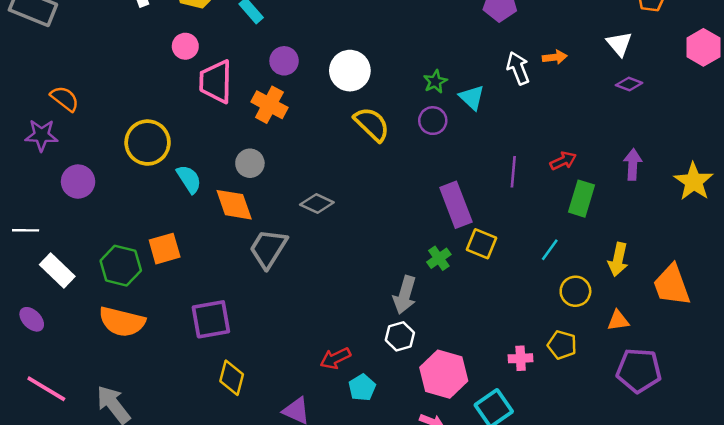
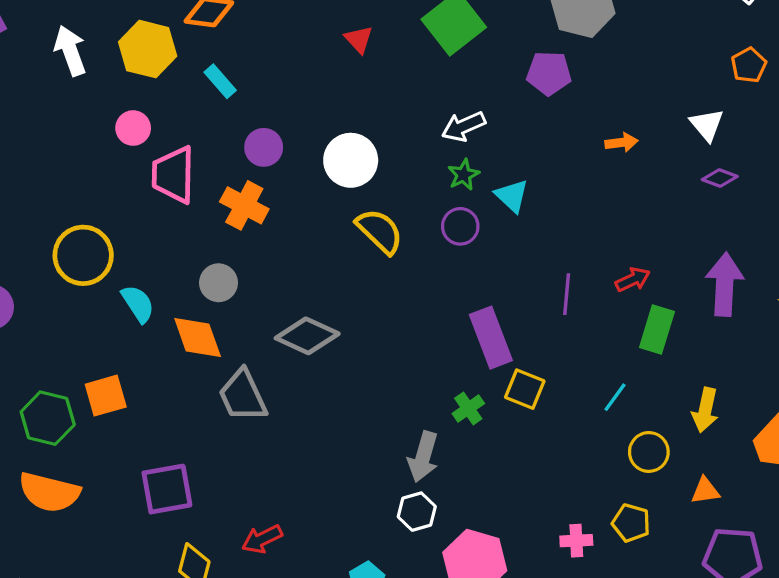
white arrow: (518, 68) -> (463, 126), moved, turned -92
purple arrow: (633, 164) -> (725, 284), size x1.5
gray diamond: (317, 203) -> (307, 336), size x1.4
gray trapezoid: (268, 249) -> (243, 396), turned -57
red arrow: (335, 358) -> (262, 539), moved

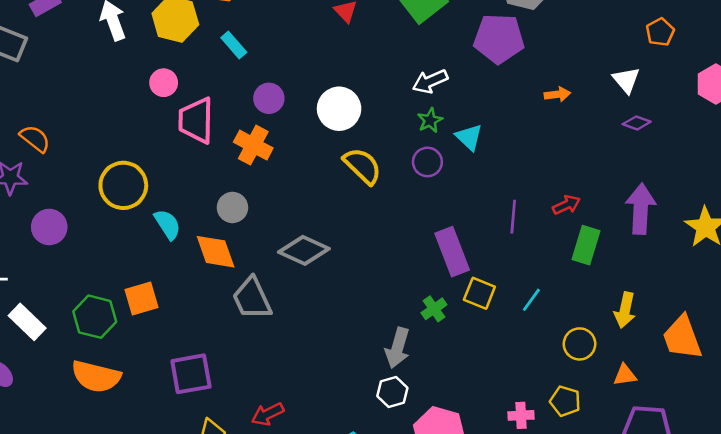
purple pentagon: (549, 73) -> (499, 39), size x1.4
cyan line: (615, 397) -> (531, 300), moved

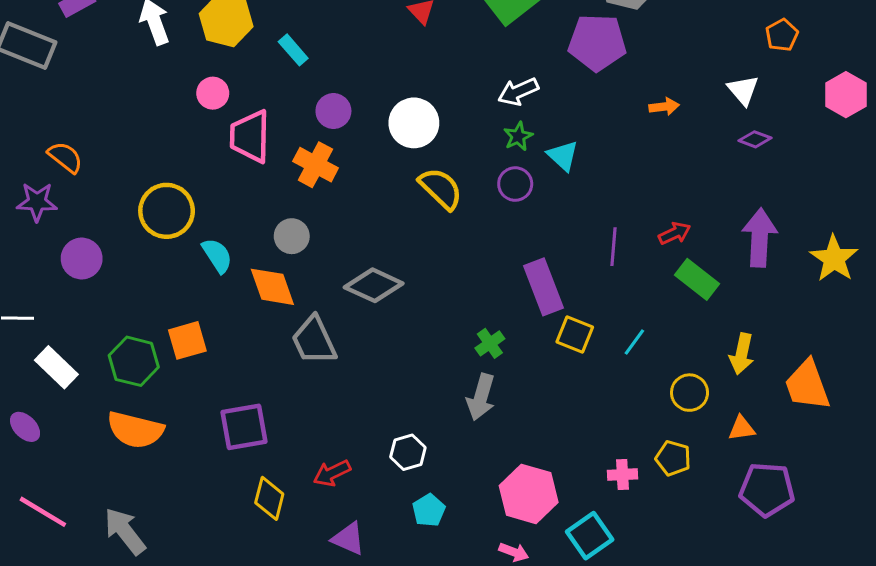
green rectangle: (586, 245) -> (697, 279), turned -69
green cross: (434, 309) -> (490, 343), moved
white hexagon: (392, 392) -> (408, 452), moved

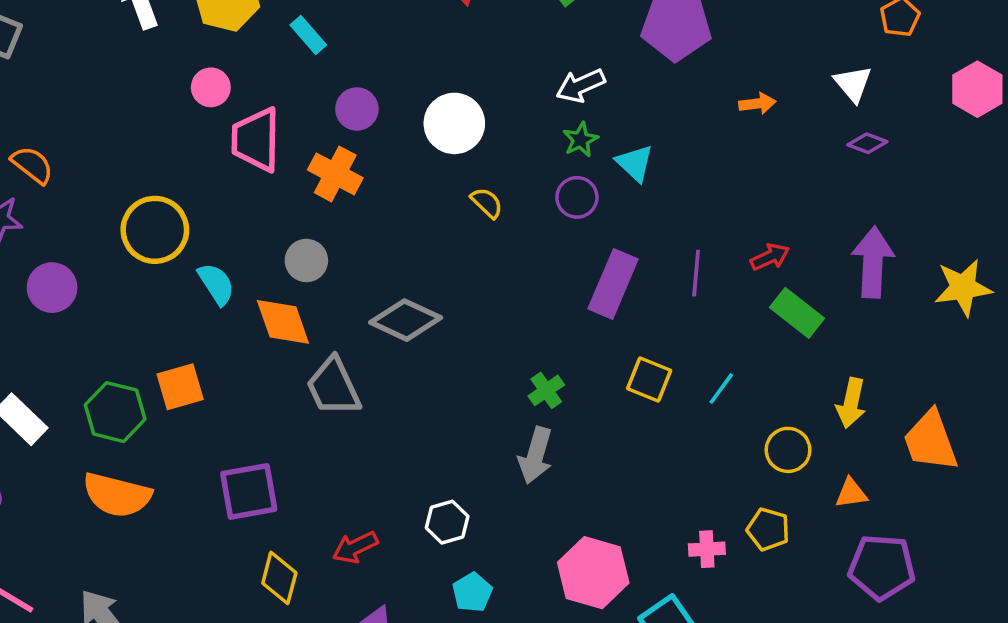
yellow semicircle: (441, 188) -> (487, 203), size x0.6
yellow star: (834, 259) -> (963, 288), turned 30
purple rectangle: (543, 287) -> (613, 284), moved, turned 44

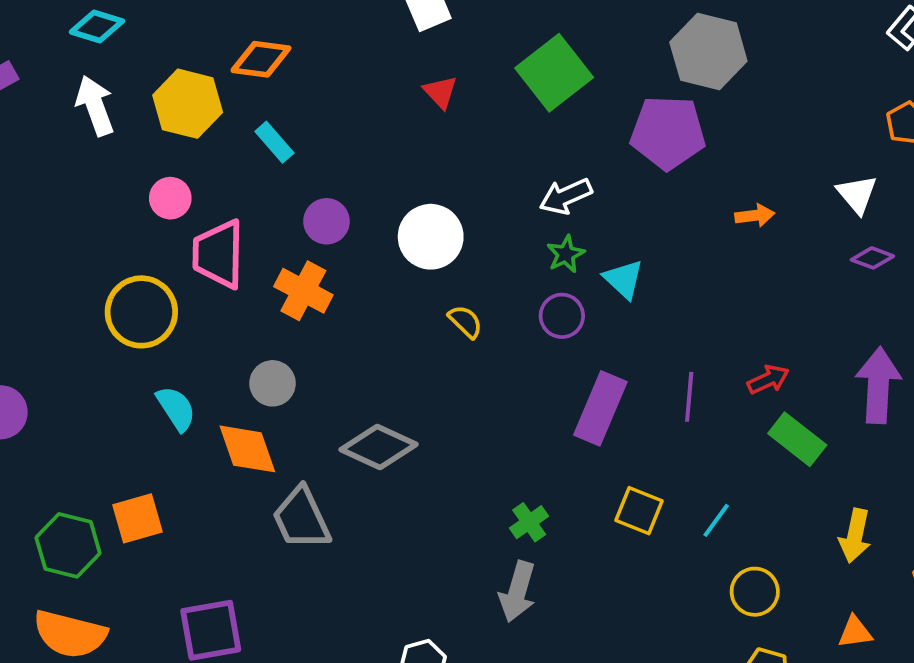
yellow circle: (155, 230) -> (141, 312), moved
yellow circle: (788, 450) -> (755, 592), moved

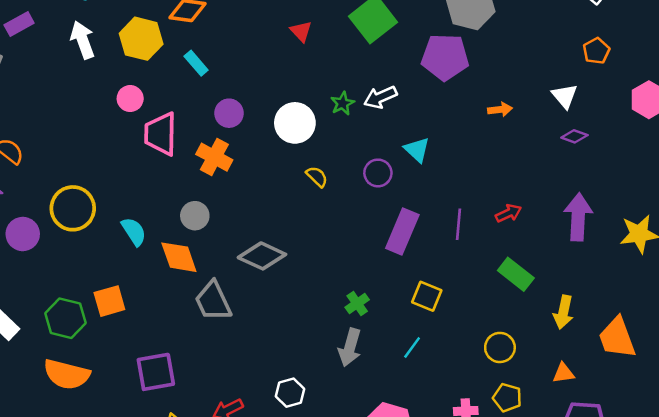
green star: (566, 254) -> (342, 103), moved
yellow circle: (141, 312) -> (73, 208), moved
green rectangle: (797, 439) -> (516, 274), moved
cyan line: (716, 520) -> (412, 347), moved

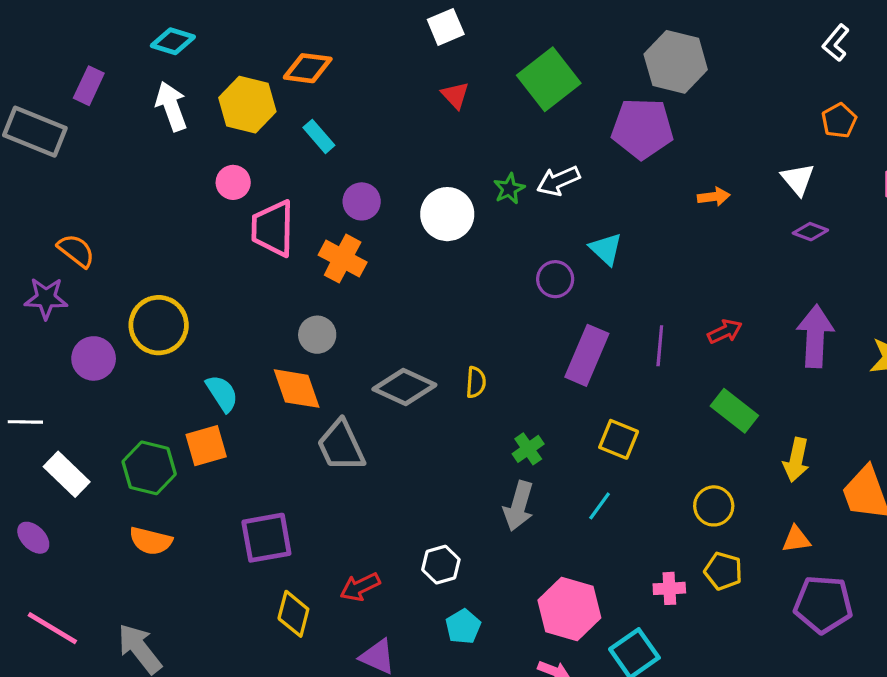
purple rectangle: (19, 24) -> (89, 86), turned -36
yellow semicircle: (317, 177) -> (476, 382), moved, turned 50
cyan semicircle: (134, 232) -> (222, 393), moved
orange semicircle: (67, 374) -> (151, 541), size x0.7

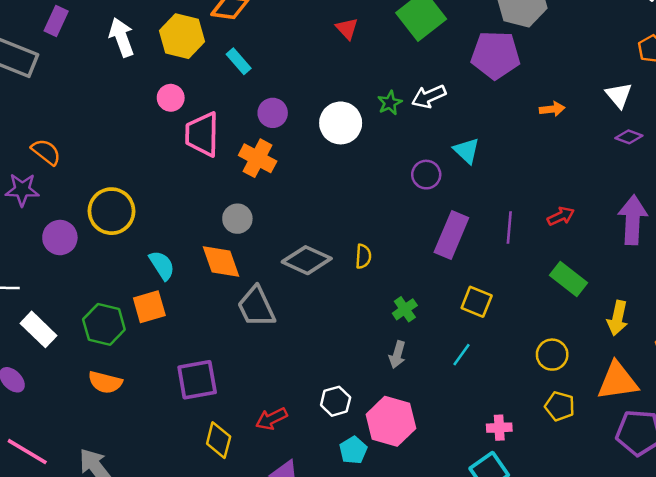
gray arrow: (519, 506) -> (397, 355), size x0.7
orange triangle: (796, 539) -> (618, 381), size x1.8
pink cross: (669, 588) -> (499, 428), moved
pink hexagon: (569, 609) -> (391, 421), moved

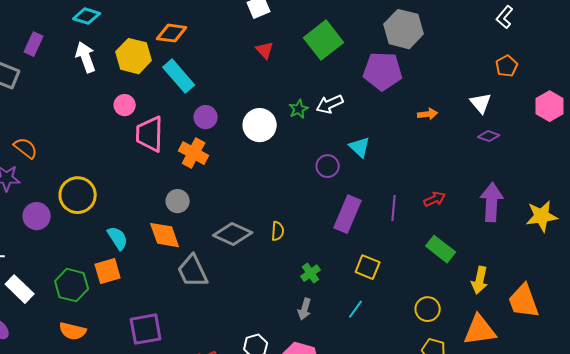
cyan rectangle: (239, 61) -> (179, 76), size x1.6

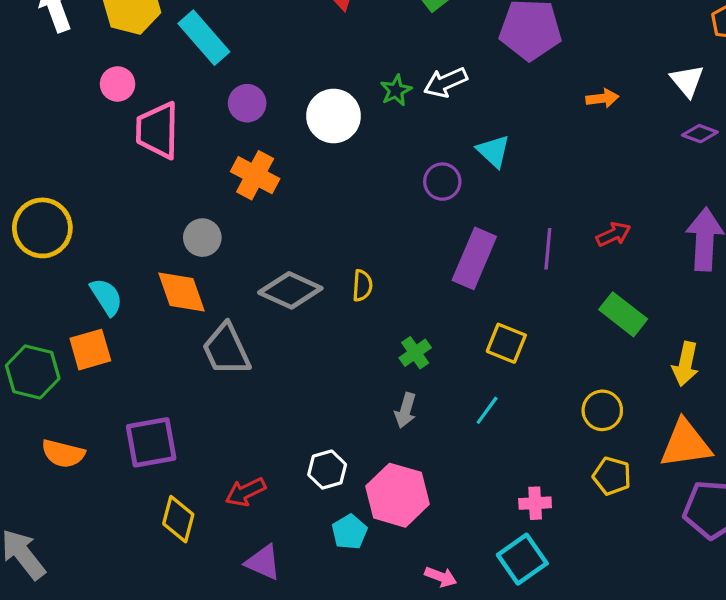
orange cross: (194, 153) -> (255, 175), moved
orange semicircle: (73, 331) -> (63, 454), moved

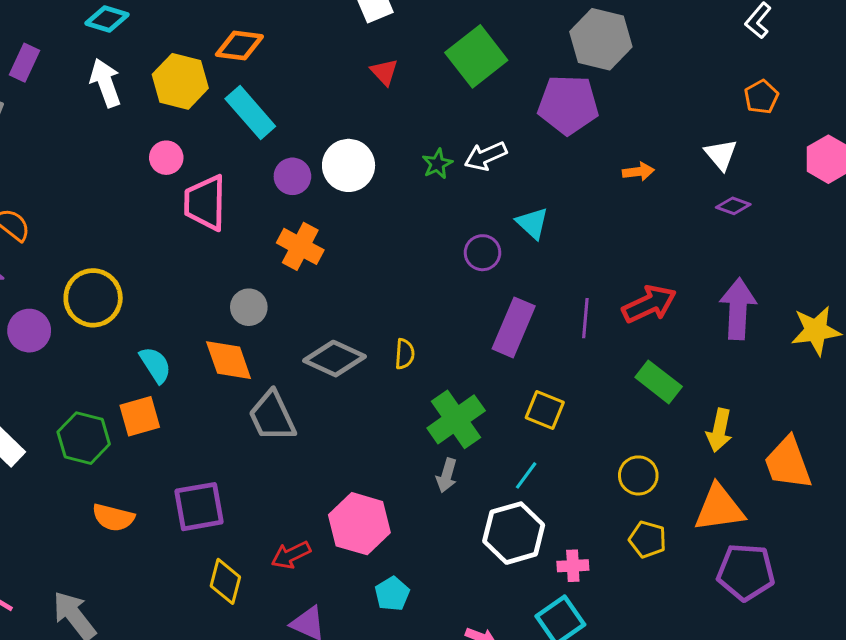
white circle: (334, 116) -> (349, 165), moved
red arrow: (613, 234) -> (649, 304), size x1.6
green cross: (415, 353) -> (456, 419), size x1.8
white hexagon: (327, 470) -> (514, 533), moved, size x1.6
pink hexagon: (398, 495) -> (359, 524), moved

